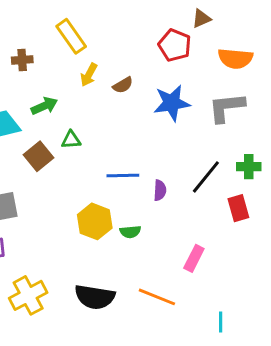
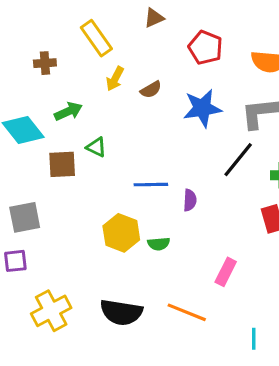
brown triangle: (201, 19) -> (154, 18), moved
green triangle: (71, 140) -> (96, 147), turned 30
brown square: (38, 156) -> (62, 164), turned 36
black line: (206, 177) -> (238, 160), moved

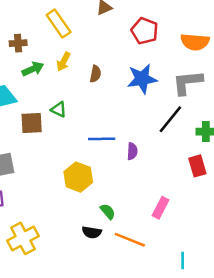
yellow arrow: (115, 79) -> (64, 62), moved
brown semicircle: (151, 90) -> (95, 74), moved, turned -49
green arrow: (68, 111) -> (33, 69), moved
green semicircle: (159, 244) -> (108, 211), moved, turned -126
black semicircle: (121, 312) -> (92, 232), moved, size x0.6

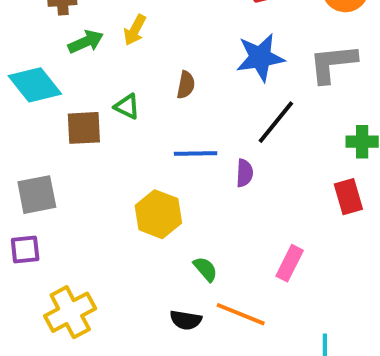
brown semicircle: (95, 74) -> (186, 85), moved
black line: (170, 119) -> (276, 122), moved
black semicircle: (92, 232) -> (186, 320), moved

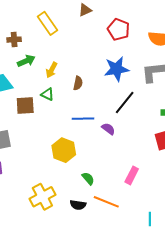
yellow arrow: (135, 30) -> (52, 70), moved
purple semicircle: (245, 173) -> (108, 129), turned -56
yellow cross: (70, 312) -> (42, 197), moved

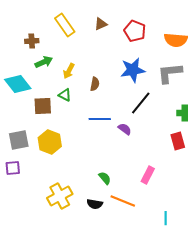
brown triangle: (85, 10) -> (101, 24), moved
yellow hexagon: (64, 150) -> (50, 142), moved

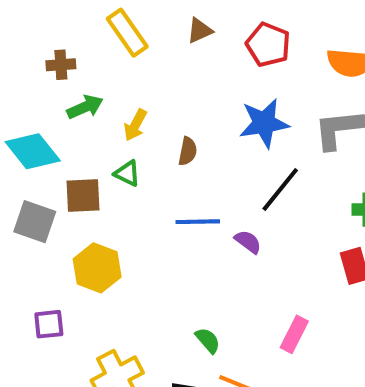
gray square: (19, 140) -> (35, 222), moved, turned 30
purple square: (13, 168) -> (49, 324), moved

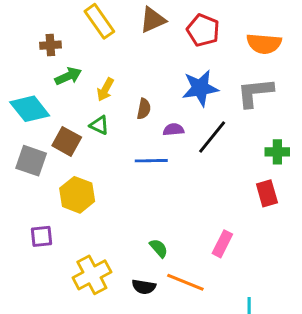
brown triangle: (200, 31) -> (153, 20), size x1.4
brown square: (83, 195) -> (67, 141), turned 32
purple semicircle: (248, 242) -> (173, 130), moved, turned -42

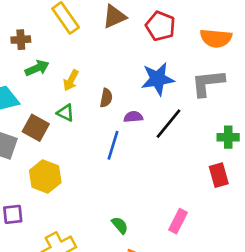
blue line: (151, 161) -> (113, 145), turned -72

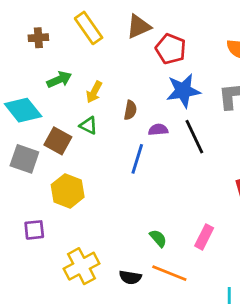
red pentagon: (160, 26) -> (171, 49), moved
brown cross: (21, 40) -> (38, 38), moved
black line: (169, 124) -> (194, 137), turned -64
green semicircle: (120, 225) -> (158, 238), moved

